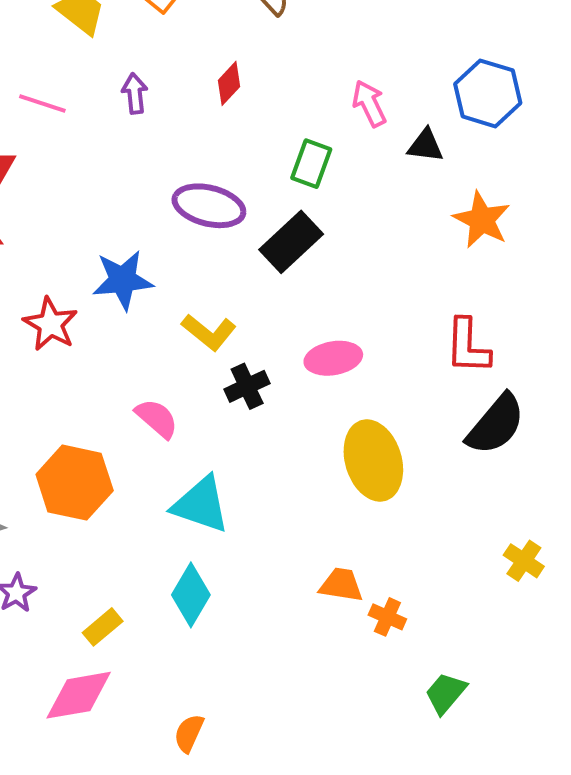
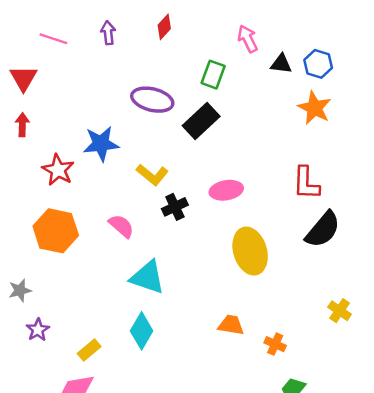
blue hexagon: (488, 93) -> (318, 64), moved, size x0.7
orange hexagon: (75, 483) -> (56, 231), moved
orange cross: (387, 617) -> (275, 344), moved

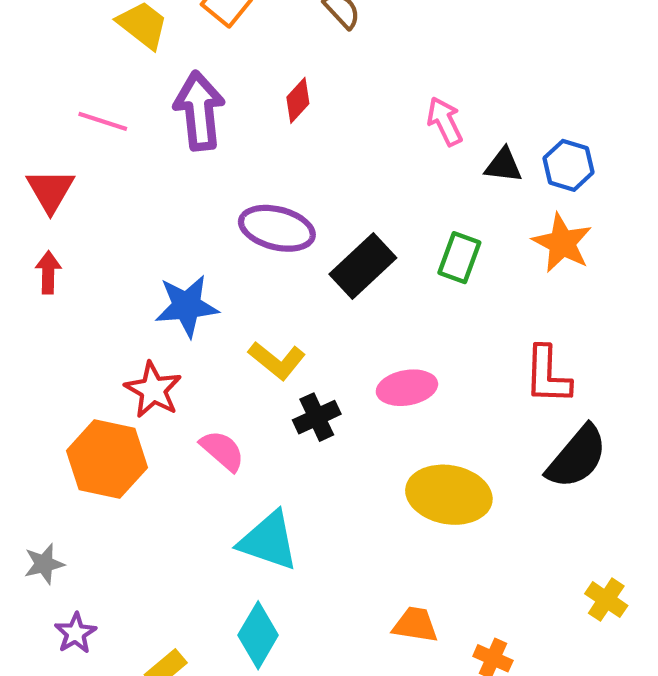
purple arrow: (108, 33) -> (199, 111), size x1.8
green rectangle: (213, 75) -> (459, 258), moved
red star: (58, 170) -> (153, 390), moved
yellow ellipse: (250, 251) -> (449, 495), turned -63

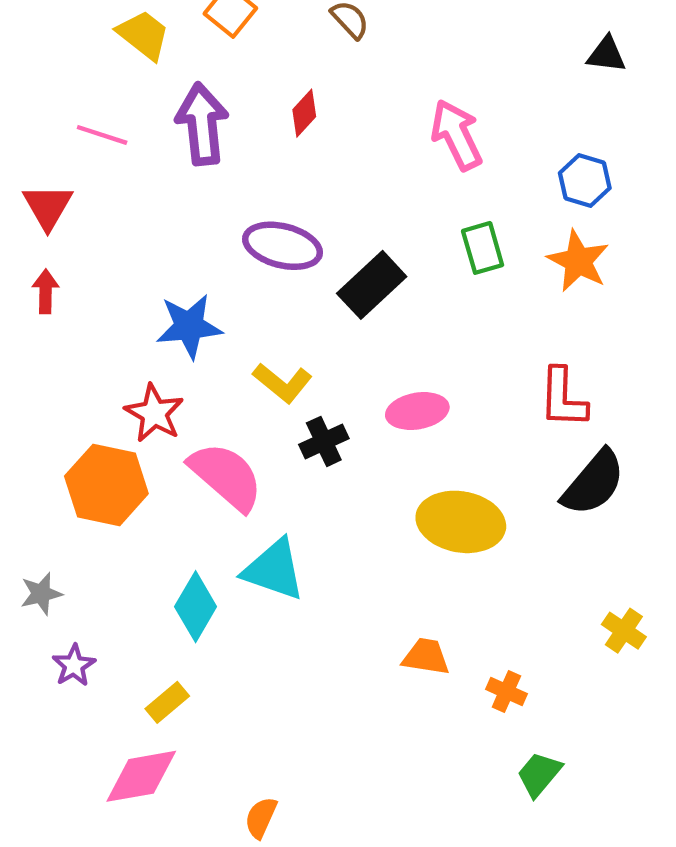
pink arrow: (445, 121) -> (456, 135), size x1.4
black triangle: (503, 165) -> (607, 54), moved
green rectangle: (459, 258) -> (483, 248), moved, turned -36
pink semicircle: (222, 451) -> (226, 476), size x1.6
cyan diamond: (258, 635) -> (196, 607), moved

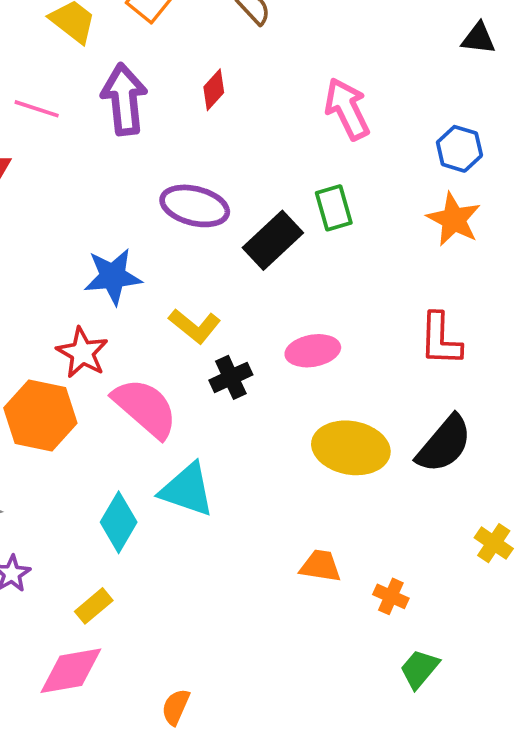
green rectangle: (483, 248) -> (334, 208), moved
black semicircle: (593, 483) -> (444, 444), moved

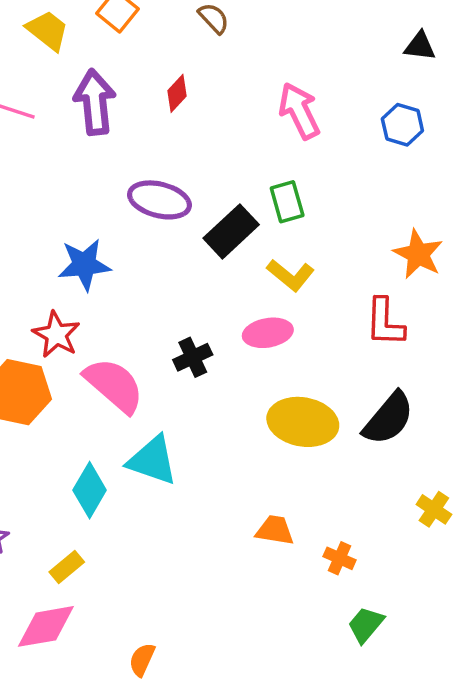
blue hexagon: (459, 149) -> (402, 125), moved
orange star: (454, 219) -> (418, 254), moved
yellow L-shape: (195, 326) -> (291, 275), moved

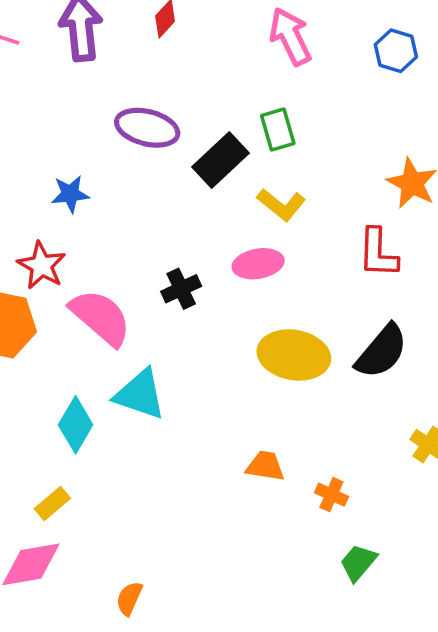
blue star: (84, 265) -> (70, 194), size x0.7

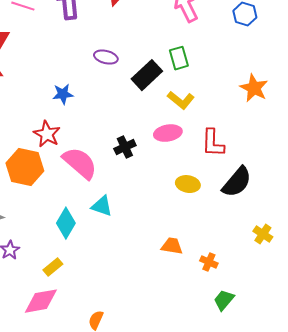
purple ellipse: (147, 128) -> (106, 57), size x0.7
red L-shape: (378, 253) -> (213, 143), moved
yellow ellipse: (294, 355) -> (188, 184), size x0.6
cyan triangle: (140, 394) -> (102, 206), size x0.7

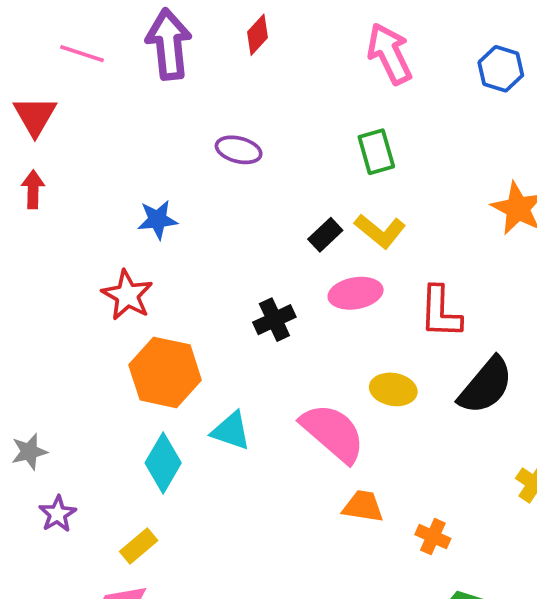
black rectangle: (147, 75) -> (325, 235), moved, size x0.6
pink semicircle: (80, 163) -> (333, 433), moved
orange hexagon: (25, 167) -> (165, 372), moved

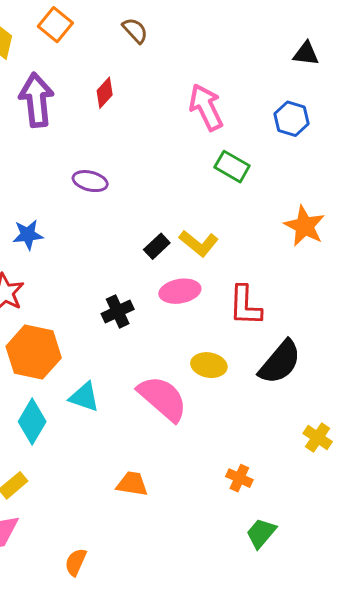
green rectangle: (376, 152) -> (232, 167), moved, turned -44
orange trapezoid: (363, 506) -> (132, 484), moved

